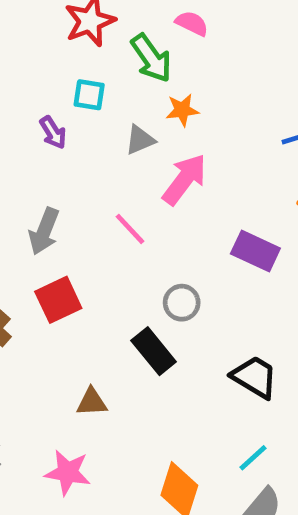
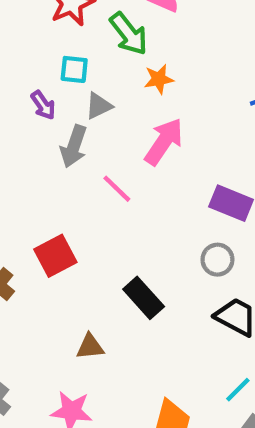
gray triangle: (140, 140) -> (99, 106), moved
gray arrow: (44, 231) -> (74, 146), moved
gray circle: (182, 303) -> (217, 260), moved

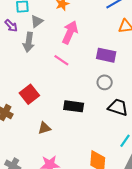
pink line: (117, 189) -> (61, 60), moved
black rectangle: (144, 298) -> (74, 106), turned -30
brown triangle: (90, 347) -> (44, 128), moved

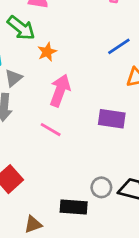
gray circle: (105, 82) -> (101, 187), moved
black rectangle: (74, 106) -> (74, 207), moved

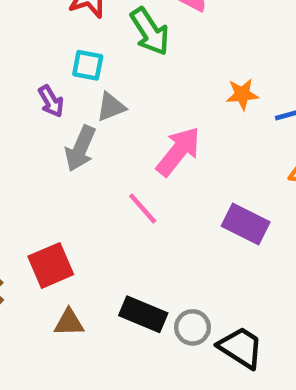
orange star: (47, 52) -> (242, 94), moved
black rectangle: (74, 207) -> (143, 314), moved
brown triangle: (33, 224) -> (69, 323), moved

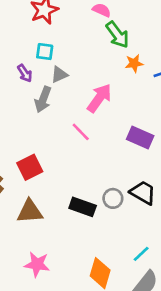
green arrow: (150, 31) -> (117, 35), moved
black rectangle: (143, 314) -> (83, 207), moved
brown triangle: (69, 323) -> (30, 211), moved, size x1.5
black trapezoid: (241, 347) -> (143, 193), moved

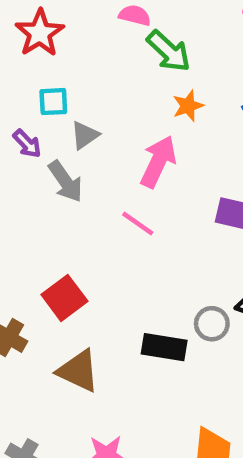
orange star: (134, 63) -> (188, 106), moved
gray arrow: (43, 99) -> (65, 181), turned -45
brown triangle: (30, 211) -> (78, 371), turned 40

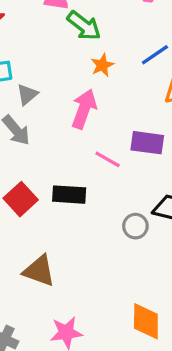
pink line: (138, 223) -> (108, 159), moved
red square: (64, 298) -> (21, 199), moved
black rectangle: (164, 347) -> (69, 195), moved

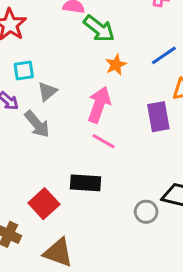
purple rectangle: (147, 143) -> (158, 117), moved, turned 72
pink line: (108, 159) -> (104, 141), moved
red square: (21, 199) -> (44, 204), moved

